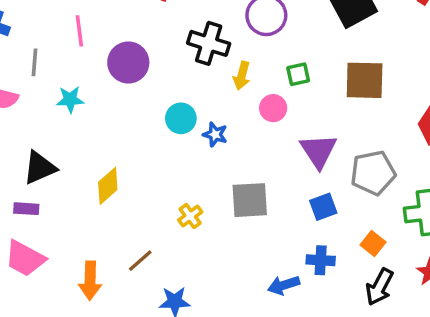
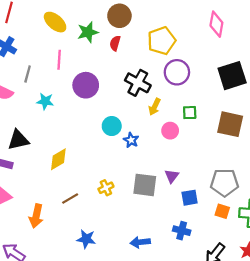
purple triangle: (318, 151) -> (172, 176), moved, size x0.6
orange square: (373, 244) -> (222, 211), moved, turned -32
brown line: (140, 261) -> (70, 198), moved
blue arrow: (284, 285) -> (140, 242), moved

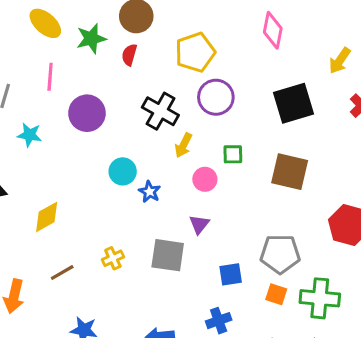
purple triangle: (172, 176) -> (199, 224), moved
blue cross: (182, 231) -> (219, 321), turned -35

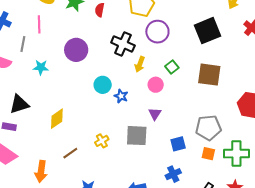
pink line: (50, 77) -> (39, 24), moved
green square: (233, 154) -> (172, 67), turned -32

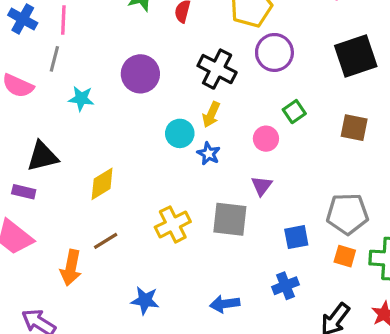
pink line: (39, 24) -> (63, 20), moved
yellow arrow: (140, 64) -> (211, 115), moved
brown square: (209, 75) -> (354, 128), size x0.7
yellow cross: (102, 141) -> (173, 224), size x1.5
brown line: (70, 153) -> (106, 241), moved

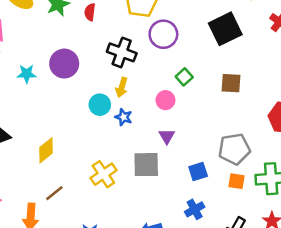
cyan star: (81, 99) -> (27, 74), moved

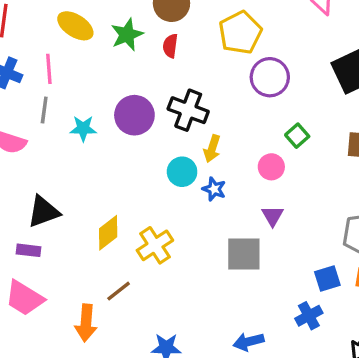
black cross: (122, 52) -> (188, 110), moved
blue square: (198, 172) -> (327, 278), moved
yellow cross: (103, 174) -> (155, 245), moved

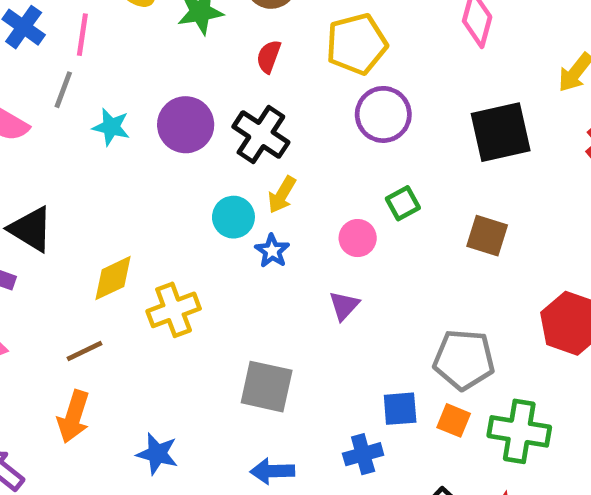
red semicircle: (170, 46) -> (269, 57), moved
black triangle: (43, 212) -> (31, 229), turned 39
gray square: (244, 254) -> (267, 387), moved
brown line: (119, 291) -> (84, 351), moved
orange arrow: (86, 323) -> (74, 417), moved

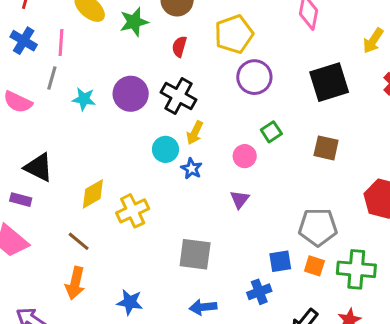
brown line: (84, 351) -> (79, 241), turned 70

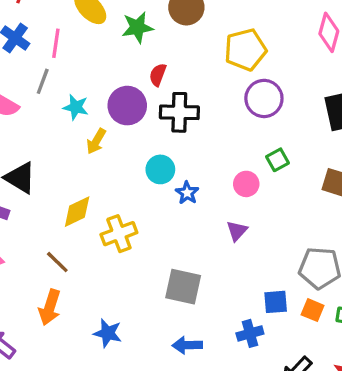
red semicircle: (179, 47) -> (158, 75), moved
black cross: (179, 96) -> (179, 112), turned -32
yellow arrow: (195, 133) -> (96, 141), moved

